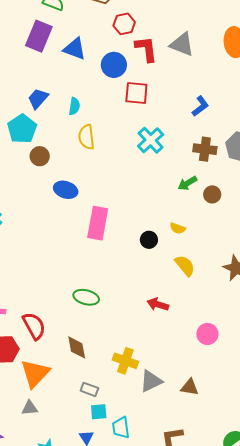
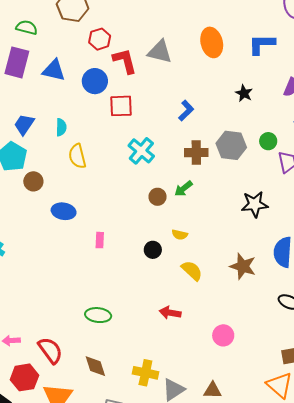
brown circle: (212, 194) -> (158, 197), moved
pink rectangle: (98, 223) -> (100, 240), size x0.5

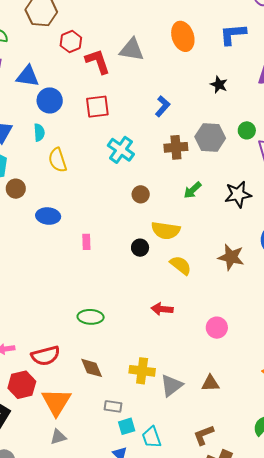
blue circle: (95, 81) -> (50, 100), moved
green arrow: (183, 189) -> (192, 190), moved
yellow semicircle: (180, 235) -> (166, 230), size x1.8
red semicircle: (50, 350) -> (46, 356), turned 116

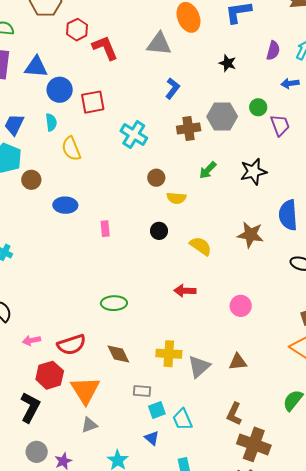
gray triangle: (132, 50) -> (159, 44), moved
red square: (97, 107) -> (93, 102), moved
yellow semicircle: (166, 230) -> (176, 198), moved, size x0.7
brown L-shape: (204, 435) -> (234, 414), turned -40

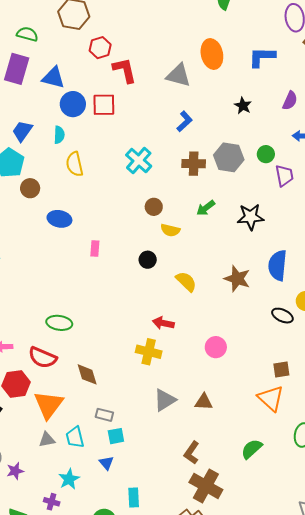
red square: (93, 102) -> (104, 105), moved
green ellipse: (114, 303) -> (59, 323), moved
red semicircle: (72, 345) -> (43, 358), turned 32
yellow cross: (169, 354) -> (149, 352), moved
cyan trapezoid: (182, 419) -> (75, 437), moved

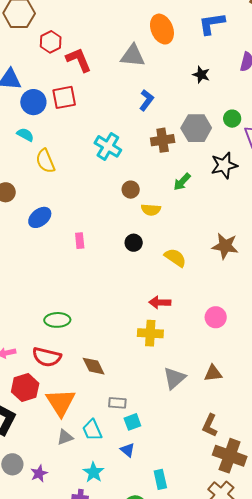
cyan semicircle: (59, 135) -> (25, 135), turned -54
black star: (251, 217) -> (224, 165), moved
blue ellipse: (59, 219) -> (40, 217), turned -40

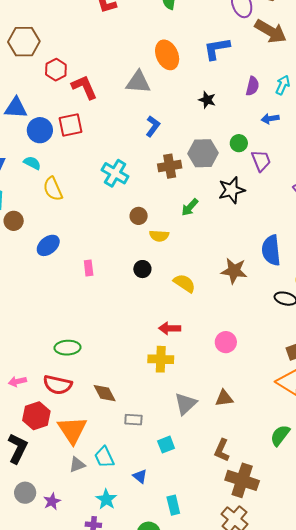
gray rectangle: (117, 403) -> (133, 420), moved
cyan square: (132, 422) -> (166, 445), moved

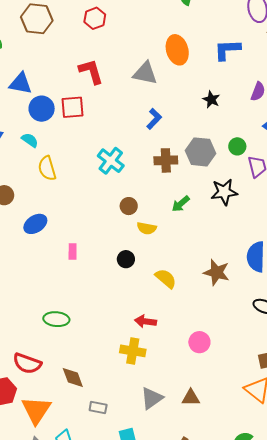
red hexagon: (56, 70) -> (95, 18), moved
green ellipse: (68, 348) -> (56, 319), moved

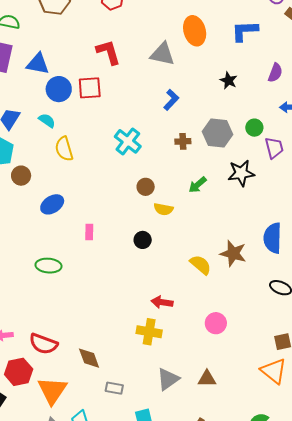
brown cross: (166, 160) -> (183, 141), size x0.7
yellow semicircle: (166, 279) -> (201, 265), moved
green ellipse: (56, 319) -> (49, 266), moved

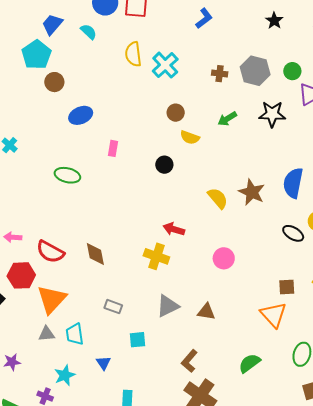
blue L-shape: (171, 100) -> (204, 18), moved
yellow semicircle: (64, 149) -> (133, 54), moved
brown diamond: (89, 358) -> (95, 254), moved

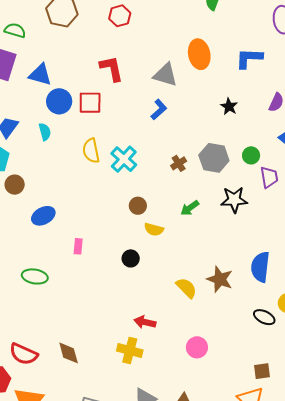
cyan semicircle: (89, 32) -> (45, 132), turned 36
brown cross: (220, 74) -> (179, 163), turned -35

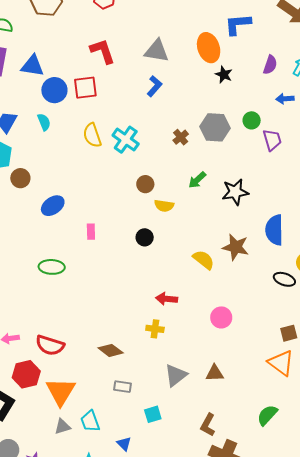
orange ellipse: (199, 54) -> (209, 48), moved
black star: (234, 200) -> (235, 192), moved
yellow cross: (130, 351) -> (155, 329), size x0.7
brown diamond: (69, 353) -> (111, 350), moved, turned -30

